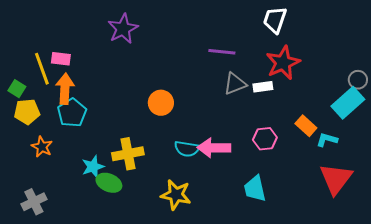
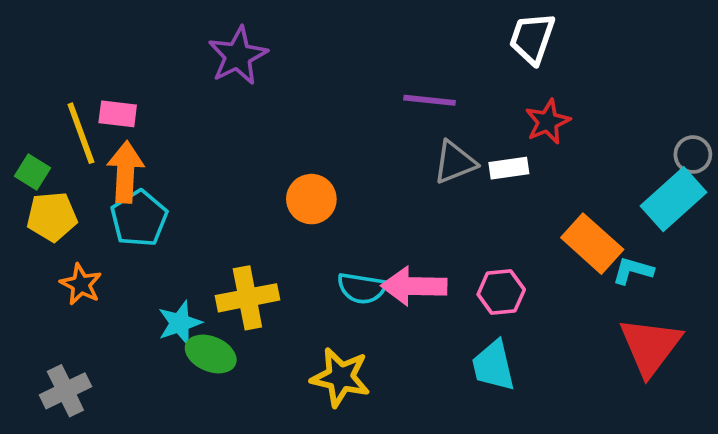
red star: (283, 63) -> (548, 122), size x0.7
orange rectangle: (306, 126) -> (592, 244), size x1.4
pink hexagon: (265, 139) -> (501, 292), moved

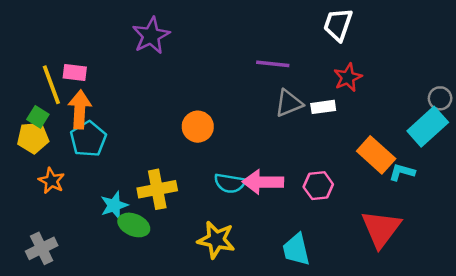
green square: (33, 172) -> (38, 117), moved
red triangle: (650, 346) -> (381, 229), moved
cyan trapezoid: (493, 366) -> (296, 250), moved

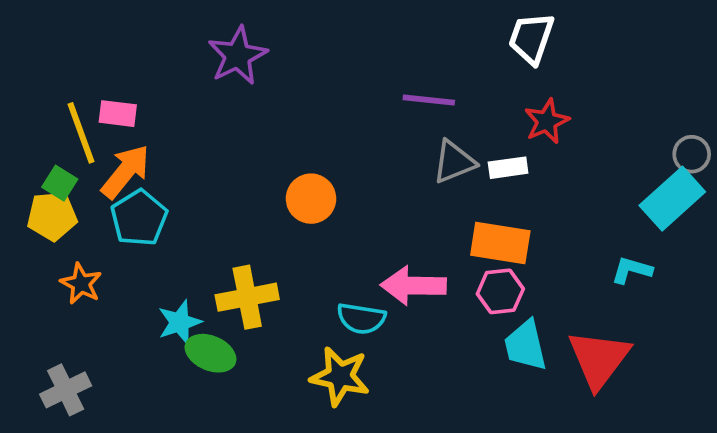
orange arrow: (80, 109) -> (125, 172), turned 36
orange rectangle: (376, 155) -> (500, 243), moved, turned -33
cyan semicircle: (230, 183) -> (361, 318), moved
cyan trapezoid: (296, 250) -> (525, 345), moved

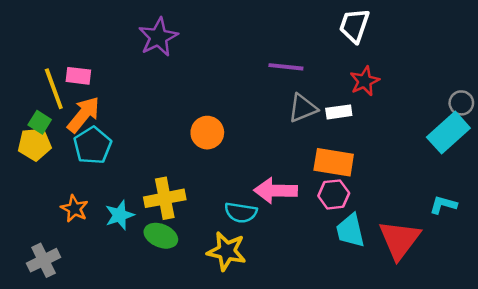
cyan L-shape: (632, 270) -> (443, 205), moved
orange star: (81, 284) -> (74, 209), moved
green ellipse: (211, 353) -> (161, 236), moved

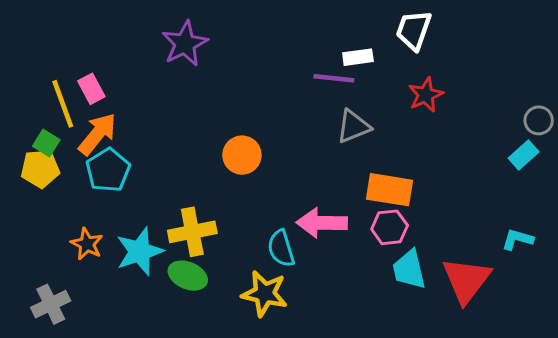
pink rectangle: (78, 76) -> (91, 89), turned 55
white rectangle: (339, 112) -> (358, 57), moved
cyan rectangle: (448, 133) -> (524, 155), size x0.6
cyan semicircle: (241, 213) -> (281, 248), turned 64
cyan star: (120, 215) -> (140, 251), size x1.4

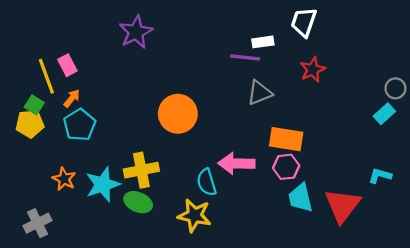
orange arrow: (97, 134) -> (72, 98), size x0.6
orange circle: (242, 155) -> (178, 114), size x1.4

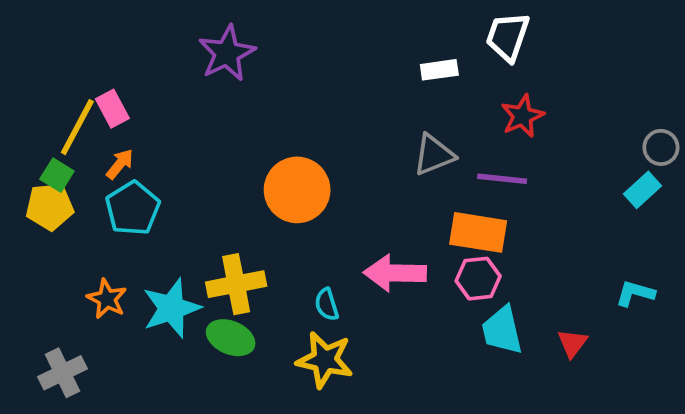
purple line: (245, 57) -> (502, 179), moved
yellow line: (46, 76) -> (77, 127), turned 48
cyan semicircle: (207, 182) -> (327, 304), moved, size x0.7
red triangle: (342, 205) -> (572, 343), size x0.5

